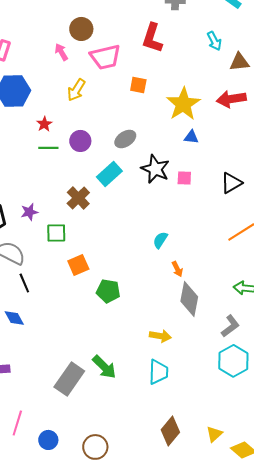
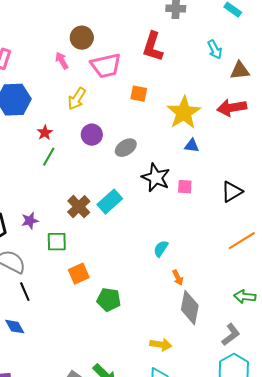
purple circle: (80, 141) -> (92, 135), moved
green line: (48, 148) -> (49, 157), turned -60
cyan rectangle: (109, 174) -> (110, 202), moved

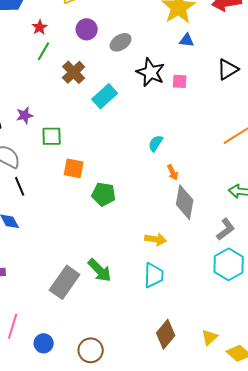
black triangle: (232, 192) -> (228, 69), moved
brown cross: (79, 207) -> (74, 72), moved
orange square: (79, 274) -> (74, 168), turned 35

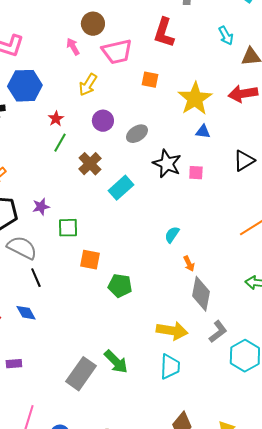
gray L-shape: (226, 229) -> (218, 332), moved
yellow arrow: (156, 239) -> (172, 331), size x1.4

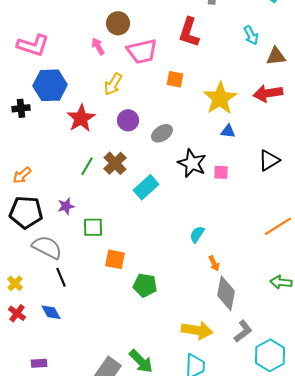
red star: (56, 119) -> (81, 118), size x1.8
green line: (60, 143) -> (87, 166), moved

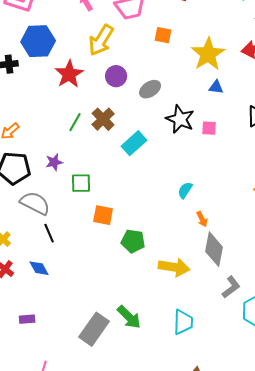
yellow arrow: (113, 84) -> (101, 40), size x1.4
yellow arrow: (197, 330) -> (174, 267), moved

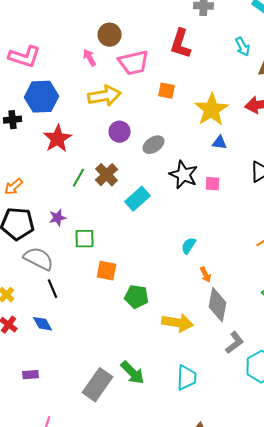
yellow arrow: (101, 40) -> (104, 96), turned -132
red star: (69, 74) -> (58, 139), moved

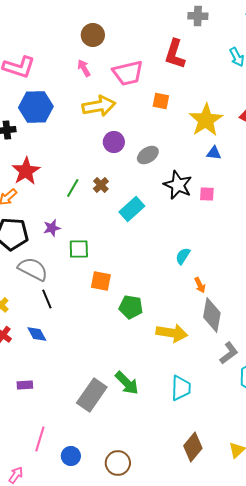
brown circle: (110, 35) -> (93, 35), moved
red star: (58, 139) -> (26, 171), moved
brown cross: (106, 175) -> (101, 185), size x0.7

